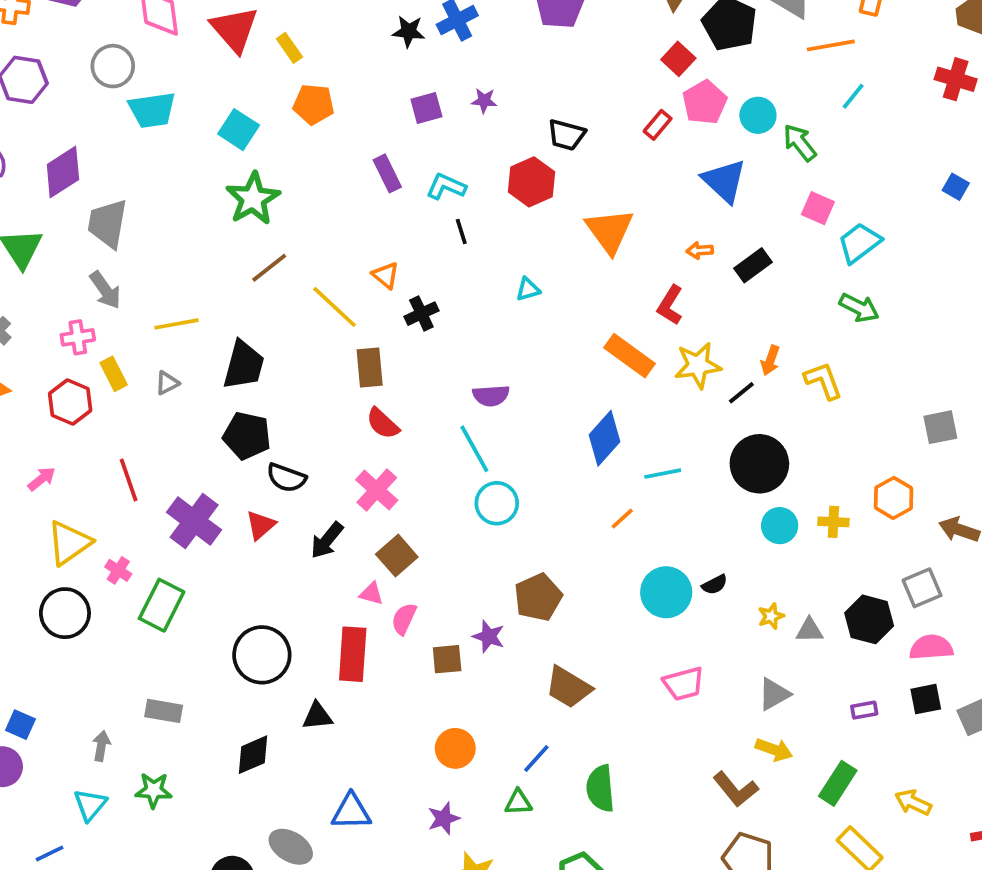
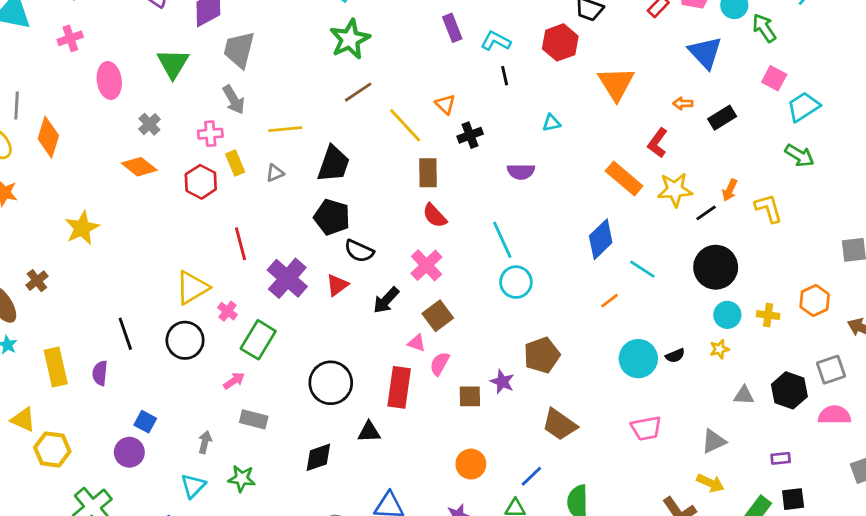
purple semicircle: (491, 396) -> (521, 172), moved
cyan line: (663, 474) -> (642, 269), turned 40
pink arrow: (42, 479) -> (234, 381), moved
yellow star: (771, 616) -> (719, 349), moved
black square: (926, 699) -> (793, 499), moved

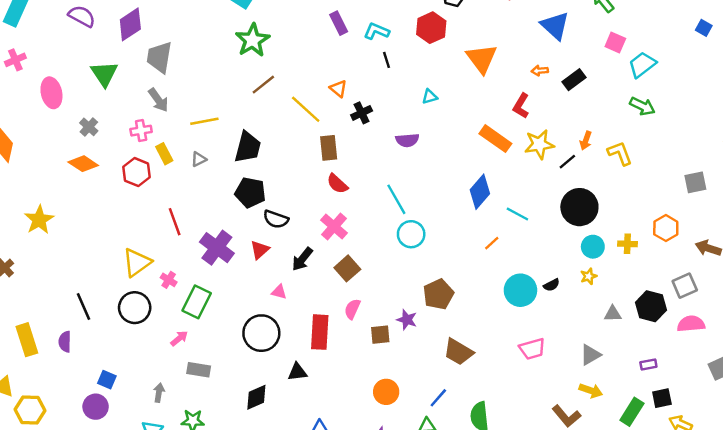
pink triangle: (417, 343) -> (279, 292), moved

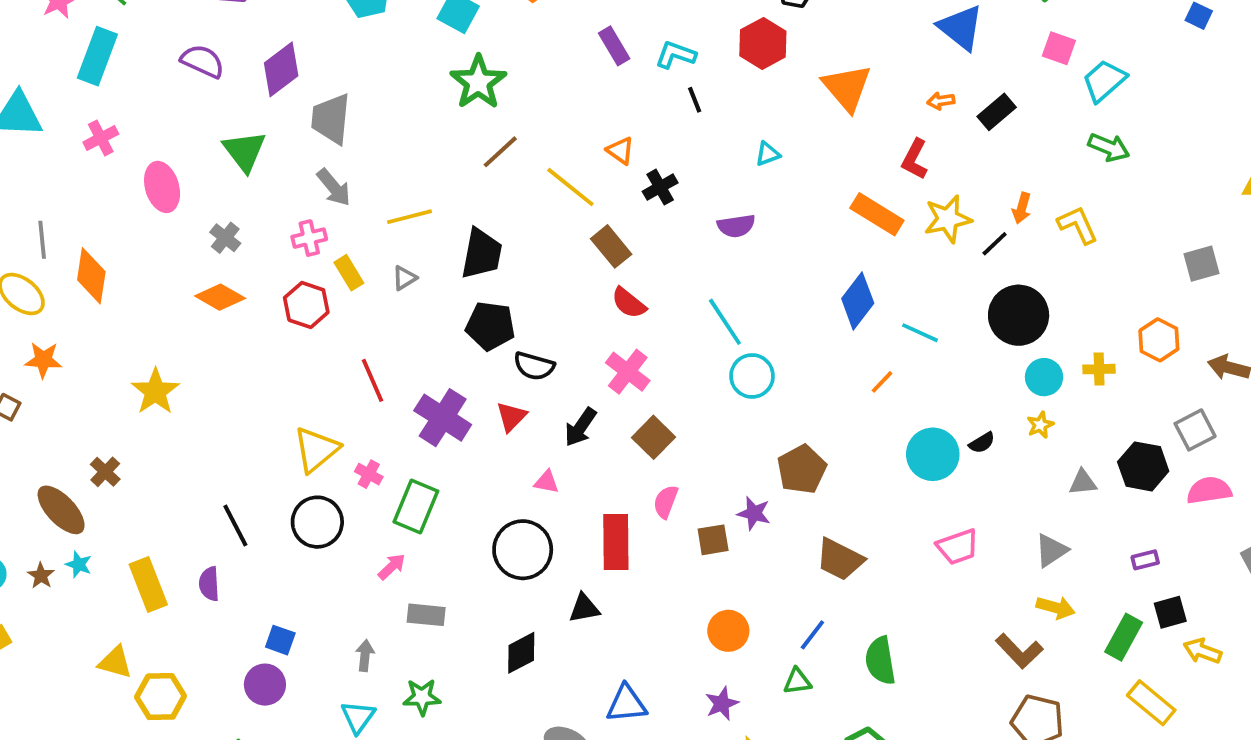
brown rectangle: (329, 148) -> (611, 246), turned -30

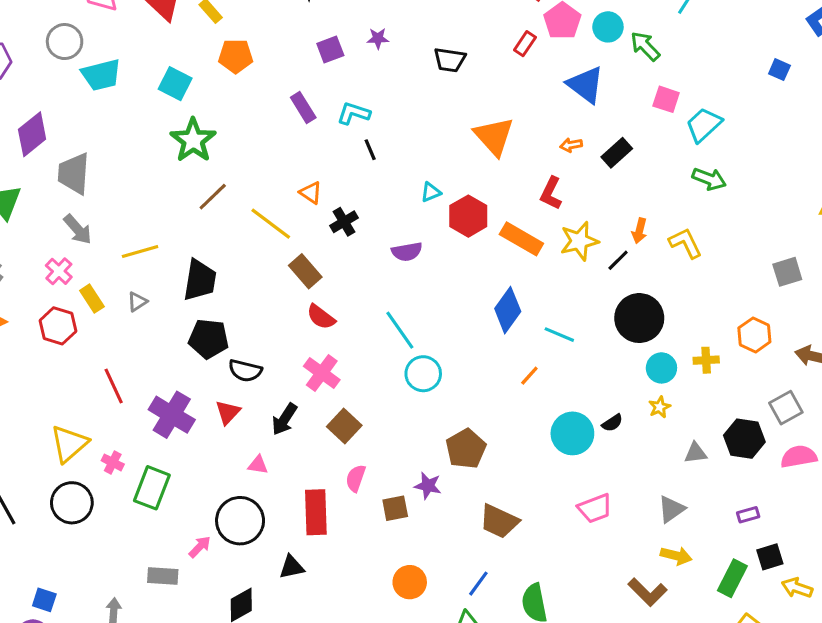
red hexagon: (763, 43) -> (468, 216), moved
pink cross: (309, 238) -> (59, 271), turned -32
pink arrow: (392, 567) -> (200, 547), moved

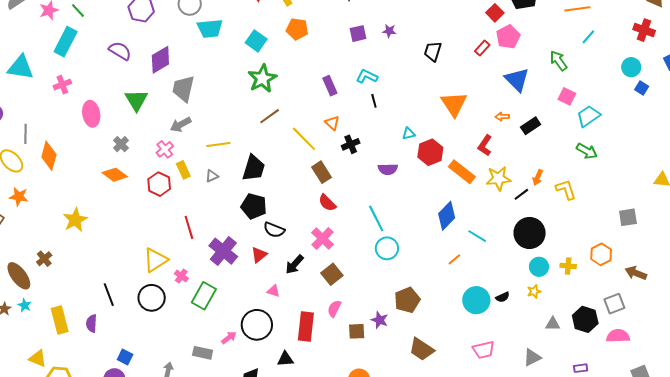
cyan circle: (608, 27) -> (631, 67), moved
black trapezoid: (450, 60) -> (433, 51), turned 90
purple rectangle: (303, 108) -> (330, 86), moved
gray arrow: (78, 229) -> (181, 125), turned 95

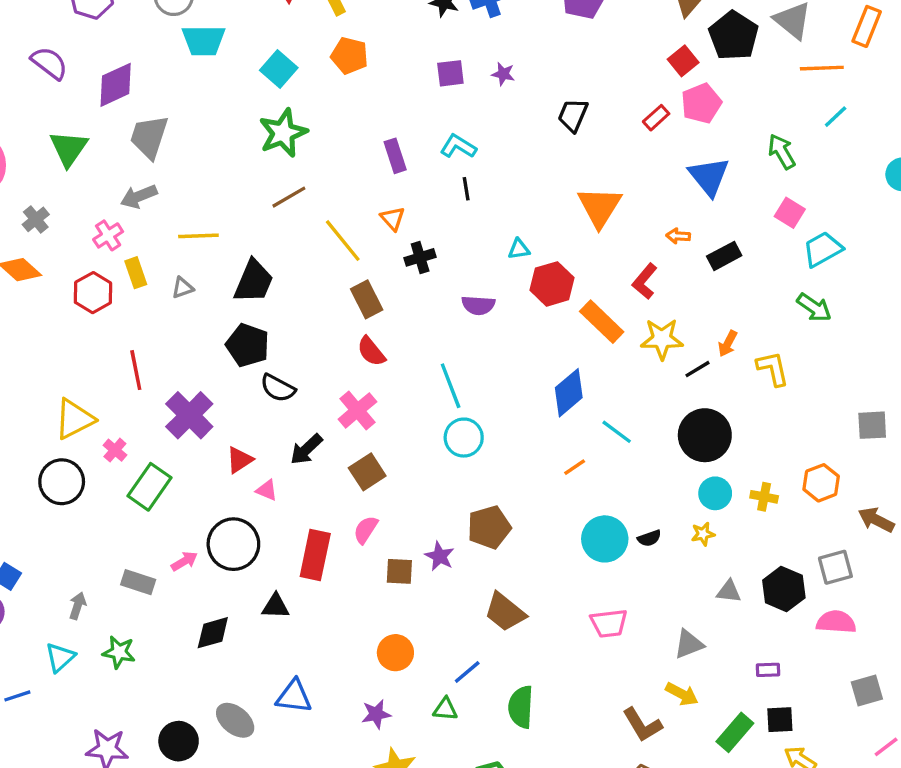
red triangle: (259, 255) -> (240, 460), moved

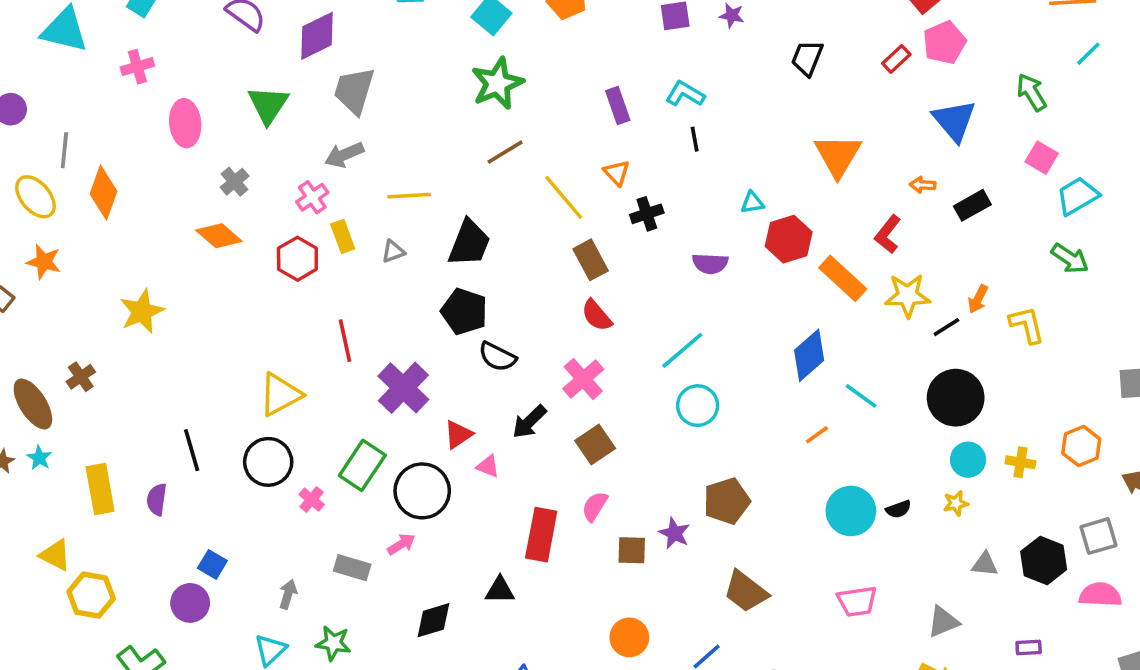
cyan line: (451, 386) -> (682, 350), turned 72
pink cross: (115, 450) -> (312, 500), moved
black circle: (233, 544) -> (422, 491), moved

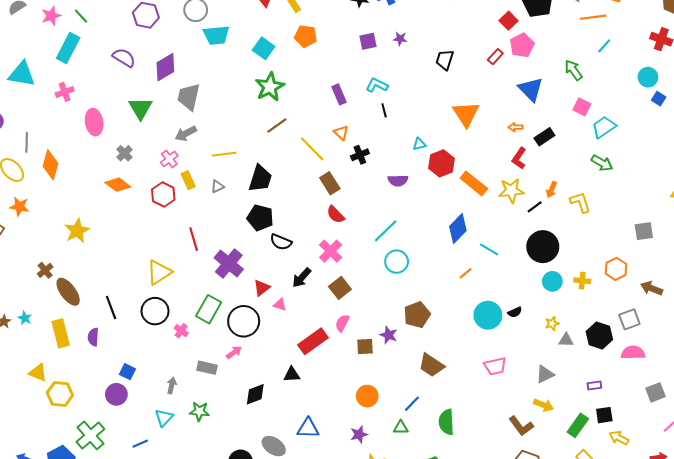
red L-shape: (888, 234) -> (519, 158), moved
brown ellipse: (33, 404) -> (68, 292), moved
yellow star: (956, 503) -> (552, 323), moved
red rectangle: (541, 535) -> (313, 341), turned 48

